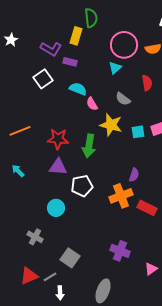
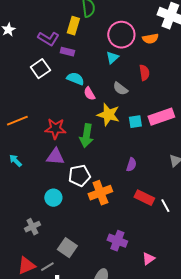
orange cross: (121, 196) -> (100, 193), moved
gray cross: (35, 237) -> (32, 227), turned 35

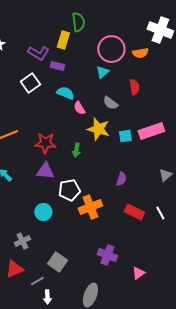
green arrow: (86, 136) -> (76, 150), size x0.6
white line: (165, 206) -> (160, 213), moved
red triangle: (26, 266) -> (14, 269), moved

